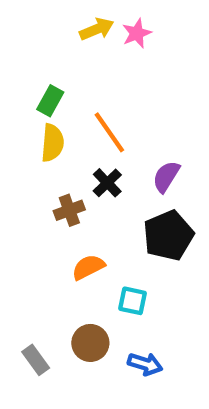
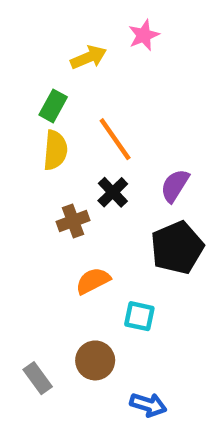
yellow arrow: (97, 29) -> (89, 57), moved
blue arrow: (145, 364) -> (148, 405), moved

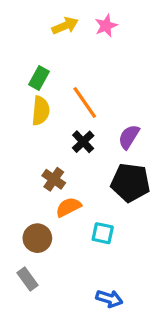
yellow arrow: (89, 57) -> (65, 26), moved
brown cross: (73, 221) -> (54, 179), moved, turned -35
black pentagon: (177, 248) -> (130, 183), turned 30
brown circle: (95, 360) -> (37, 238), moved

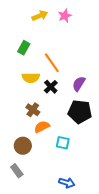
yellow semicircle: (41, 111) -> (31, 78), moved, turned 84

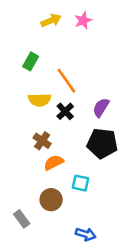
brown circle: (23, 146) -> (51, 200), moved

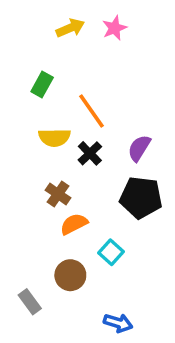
cyan square: (81, 183) -> (111, 252), turned 30

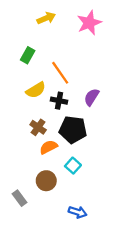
pink star: (115, 28) -> (89, 23), moved, size x1.5
yellow semicircle: (54, 137) -> (36, 90), turned -30
black cross: (90, 153) -> (59, 101), turned -35
black pentagon: (141, 198) -> (73, 130), moved

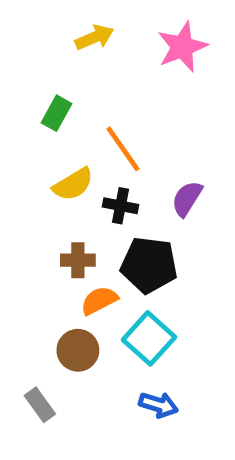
brown cross: (38, 127) -> (78, 260), turned -35
cyan square: (73, 166) -> (149, 338), size x1.5
brown circle: (46, 181) -> (78, 350), moved
blue arrow: (78, 212) -> (158, 405), moved

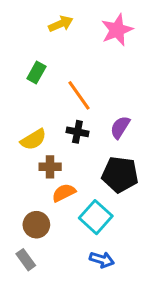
yellow semicircle: (73, 184) -> (33, 139), moved
black pentagon: (149, 265) -> (120, 174), moved
brown circle: (78, 350) -> (36, 225), moved

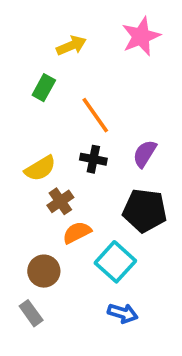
yellow arrow: (61, 24) -> (71, 45), moved
brown cross: (50, 167) -> (60, 201), turned -35

